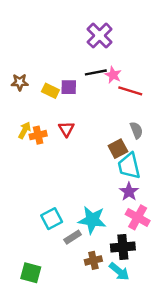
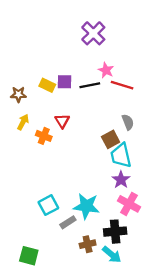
black line: (96, 72) -> (90, 85), moved
brown star: (20, 82) -> (18, 94), moved
orange cross: (38, 135) -> (44, 136), moved, turned 35

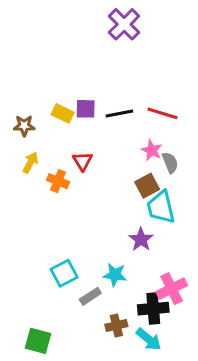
purple cross: (93, 33) -> (124, 24), moved
pink star: (106, 70) -> (152, 150), moved
purple star: (121, 180) -> (141, 239), moved
pink cross: (129, 204) -> (172, 289), moved, turned 35
cyan star: (86, 206) -> (115, 275), size x0.7

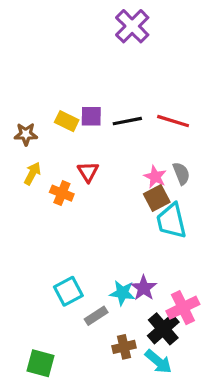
pink star: (152, 150) -> (155, 177), moved
purple star: (141, 239) -> (144, 288), moved
black cross: (153, 309) -> (163, 329), turned -36

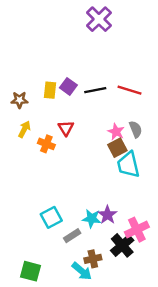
purple square: (91, 116) -> (68, 86), turned 35
yellow rectangle: (67, 121) -> (50, 90), turned 70
cyan arrow: (158, 362) -> (82, 271), moved

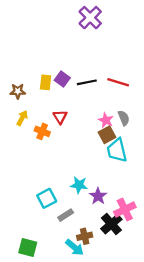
cyan star: (92, 219) -> (79, 185), moved

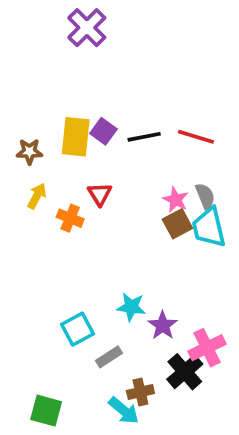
purple cross: (90, 18) -> (87, 28), moved
yellow rectangle: (46, 82) -> (76, 137), size x1.5
cyan trapezoid: (117, 150) -> (209, 227), moved

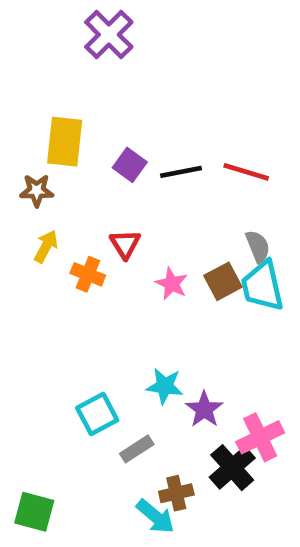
yellow rectangle: (76, 137) -> (65, 142), moved
pink star: (176, 200) -> (172, 284), moved
green square: (46, 411) -> (34, 512), moved

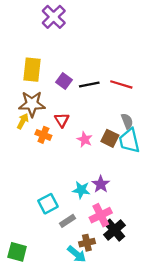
brown star: (37, 190) -> (32, 104), moved, size x1.6
brown square: (223, 281) -> (110, 138), turned -36
purple star: (204, 409) -> (101, 184), moved
pink cross: (260, 437) -> (101, 215), moved

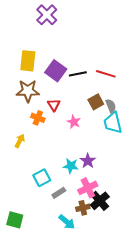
purple square: (64, 81) -> (56, 71), size x1.5
yellow arrow: (23, 121) -> (20, 141), moved
brown square: (110, 138) -> (96, 102), moved, turned 35
brown cross: (87, 243) -> (83, 208), moved

